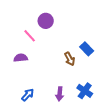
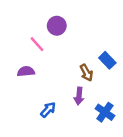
purple arrow: (60, 94) -> (79, 96), moved
blue arrow: (28, 95) -> (48, 110), moved

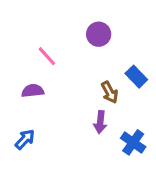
purple circle: (57, 26) -> (99, 34), moved
blue arrow: (48, 110) -> (25, 139), moved

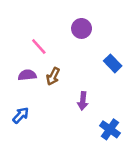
brown arrow: (110, 92) -> (53, 76), moved, turned 54
blue cross: (133, 142) -> (110, 129), moved

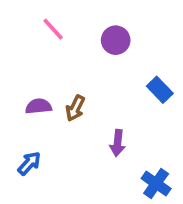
pink line: (39, 47) -> (53, 29), moved

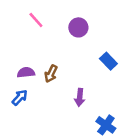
blue arrow: (29, 163) -> (20, 97), moved

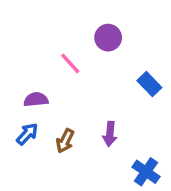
pink line: (36, 20) -> (70, 63), moved
brown arrow: (51, 74) -> (65, 141), moved

